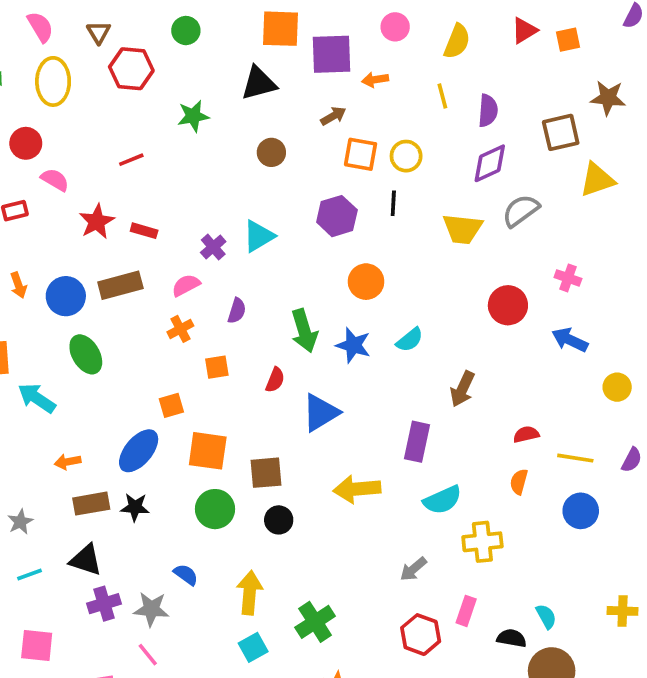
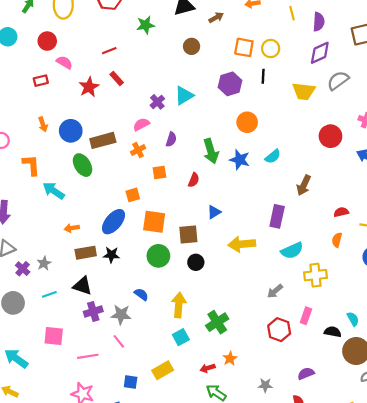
brown arrow: (333, 116) -> (216, 18), moved
red rectangle: (144, 231) -> (117, 78), moved, turned 32
brown rectangle: (120, 285) -> (103, 140), moved
blue triangle: (321, 413) -> (214, 212), moved, size x0.6

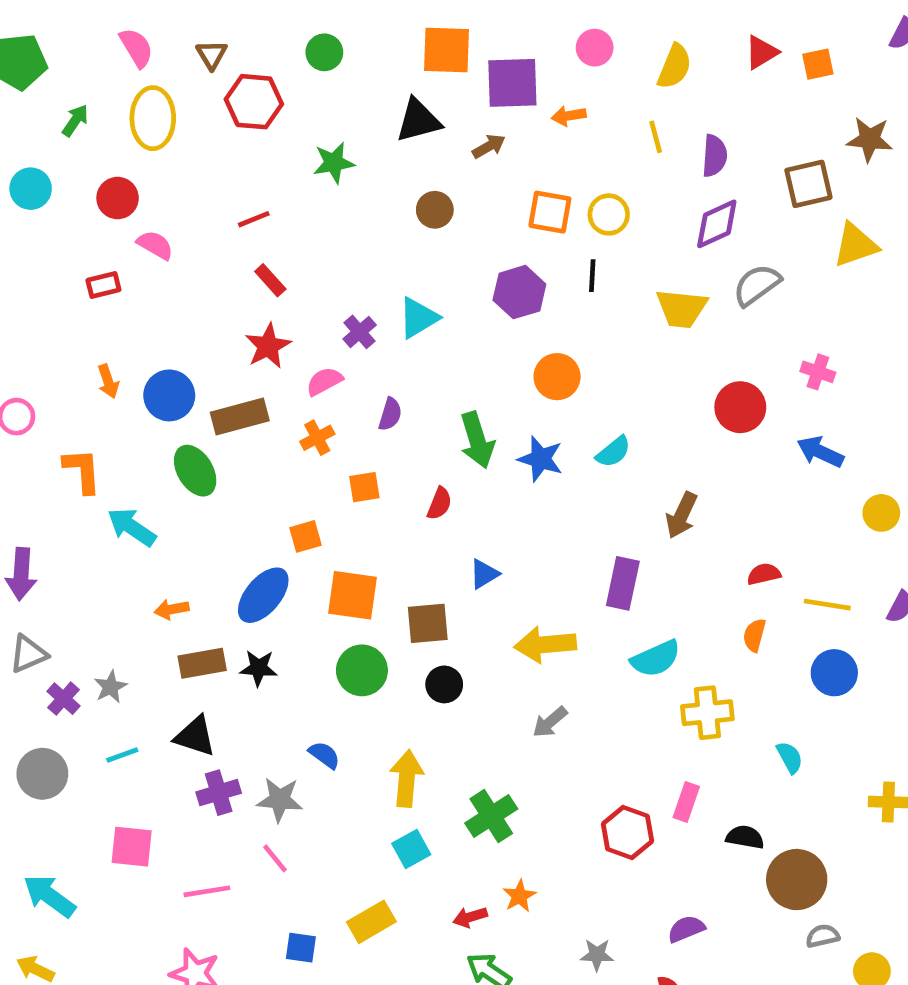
red star: (89, 87) -> (268, 346), moved
gray arrow: (275, 291) -> (550, 722), moved
cyan semicircle: (353, 319) -> (790, 757), moved

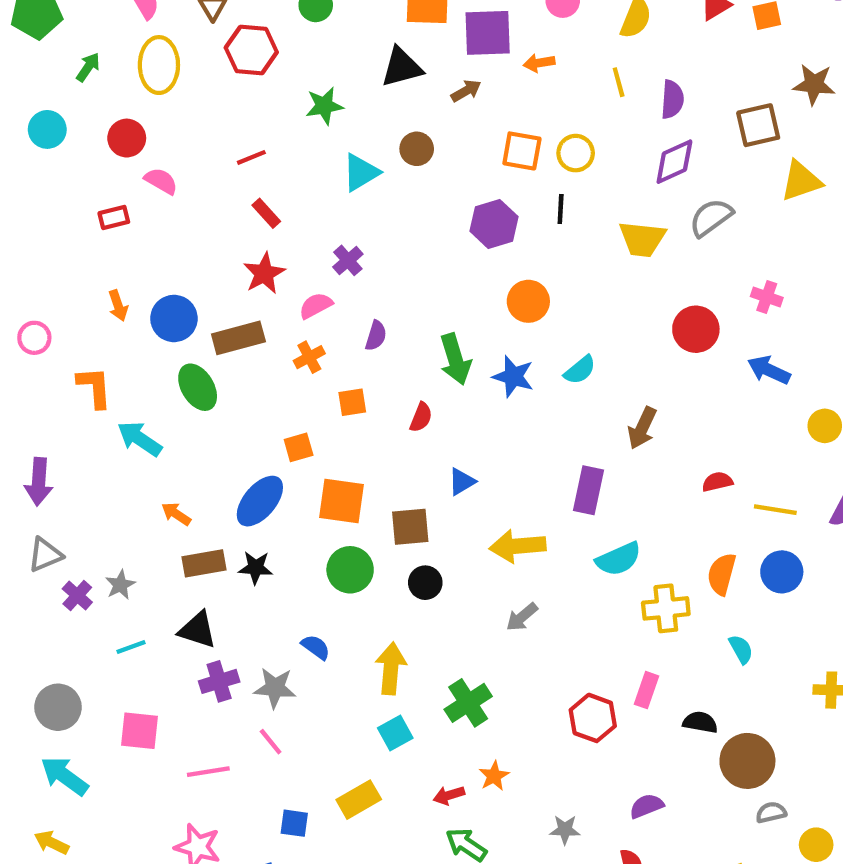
cyan triangle: (418, 318) -> (361, 172), moved
orange arrow: (172, 609) -> (176, 514), turned 44
orange semicircle: (754, 635) -> (722, 574), moved, size x1.4
gray circle: (42, 774) -> (58, 707), moved

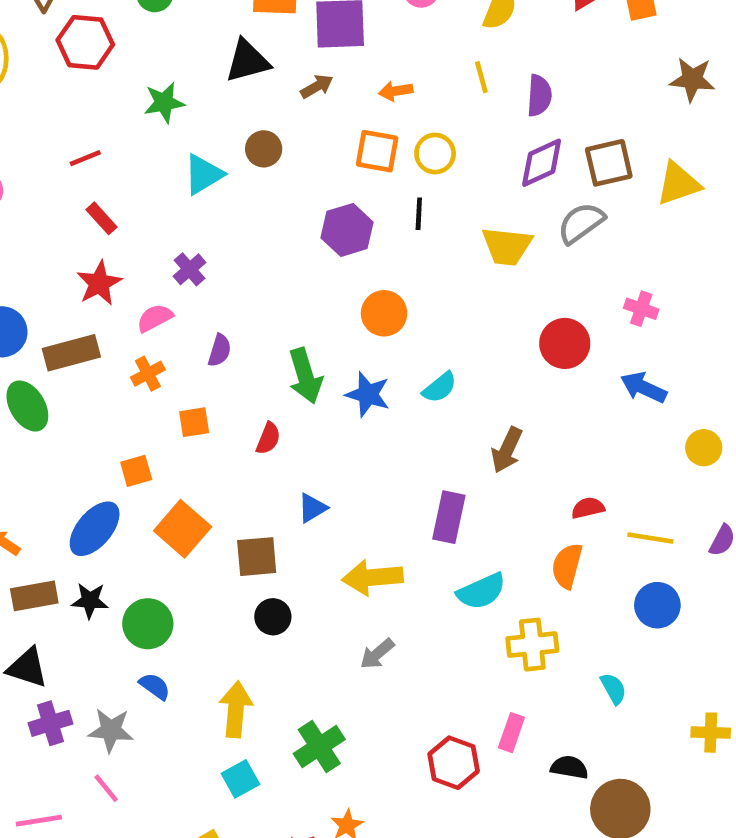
orange arrow: (539, 63) -> (396, 91), moved
brown square: (758, 125) -> (609, 163), moved
orange square: (341, 501) -> (183, 529), turned 33
green circle: (350, 570) -> (148, 624), moved
orange semicircle: (722, 574) -> (567, 566), moved

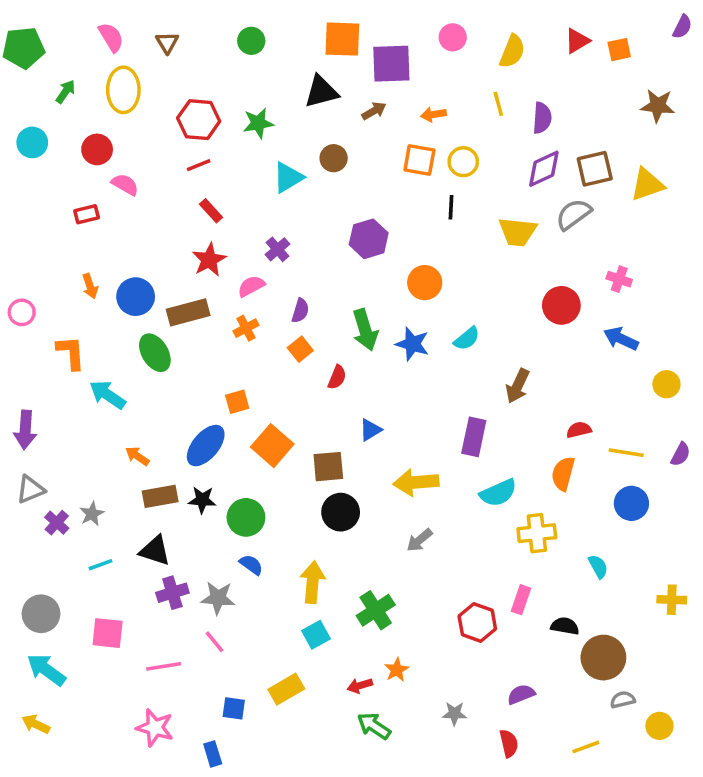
red hexagon: (85, 42) -> (199, 120), moved
purple hexagon: (347, 230) -> (369, 239), moved
orange square: (194, 422) -> (300, 349), moved, turned -30
black circle: (273, 617) -> (341, 512), size x1.4

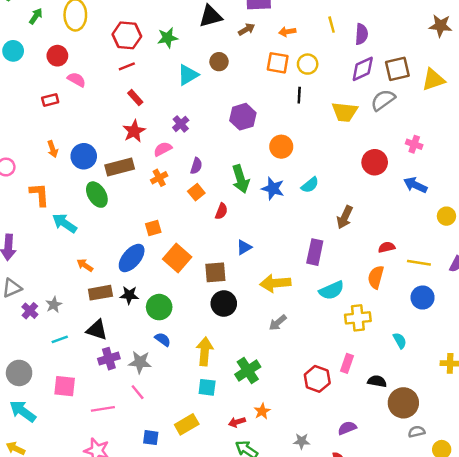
cyan square: (316, 635) -> (207, 387), turned 36

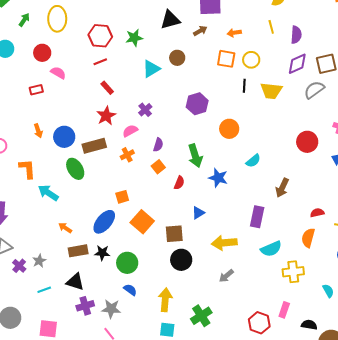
yellow trapezoid: (345, 112) -> (271, 91), moved
blue star: (273, 189) -> (218, 178), moved

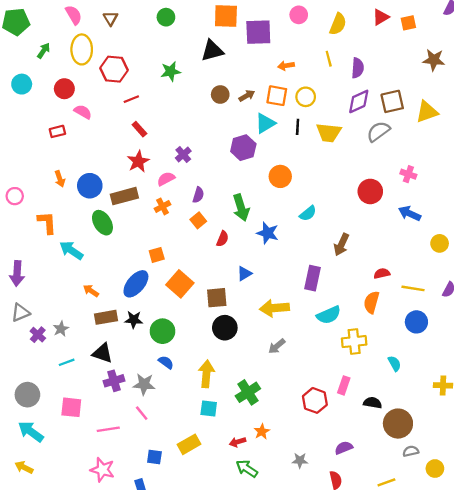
brown arrow: (200, 31) -> (247, 96), moved
red hexagon: (100, 36) -> (114, 69), moved
cyan triangle: (151, 69) -> (265, 123), moved

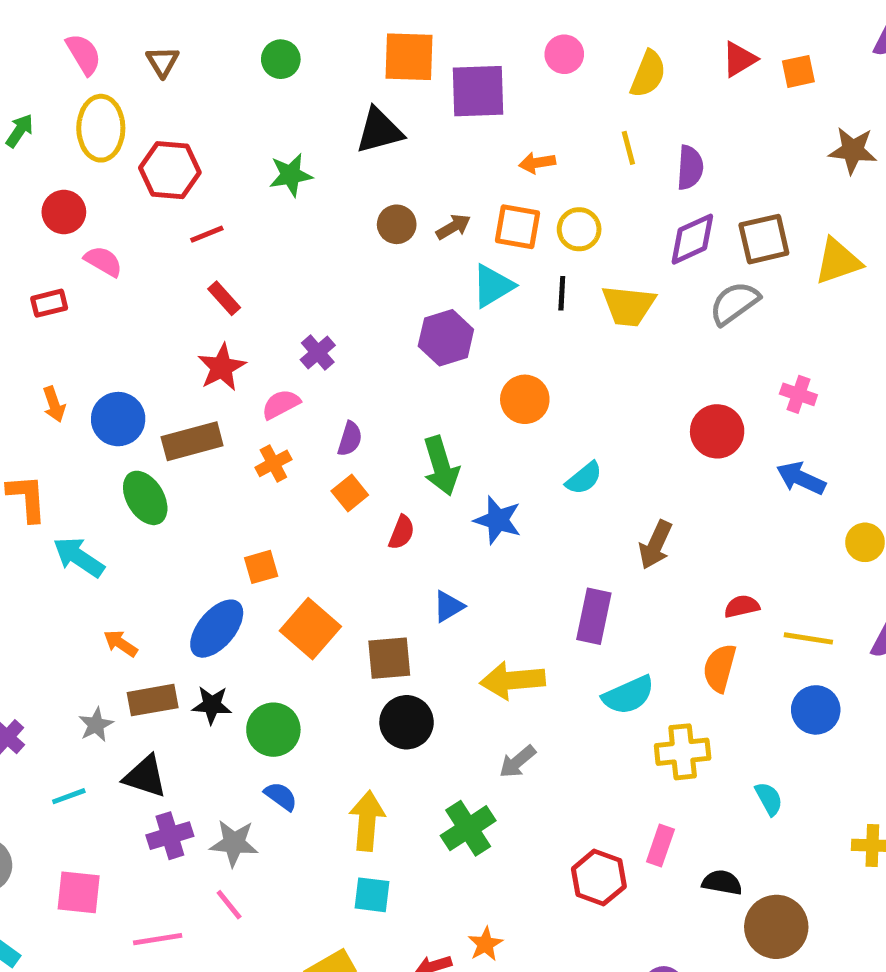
gray star: (61, 329) -> (96, 725), moved
green cross: (248, 392) -> (468, 828), moved

